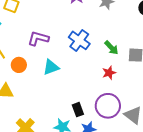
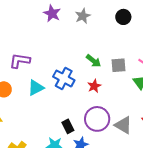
blue cross: (79, 40) -> (64, 78), moved

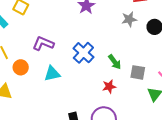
gray star: (83, 16) -> (129, 19), moved
blue cross: (64, 78) -> (83, 53), moved

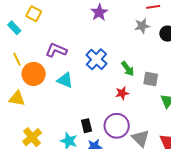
orange circle: (21, 67) -> (34, 74), size x1.5
cyan triangle: (52, 74) -> (65, 80), turned 36

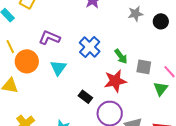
cyan triangle: (65, 80) -> (58, 68), turned 42
red star: (122, 93) -> (115, 81), size x1.6
black rectangle: (87, 126) -> (85, 97), moved, turned -40

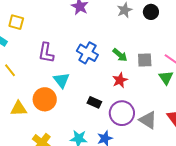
purple L-shape: (49, 38) -> (46, 53), turned -90
orange circle: (27, 61) -> (45, 99), moved
red star: (115, 81) -> (120, 80), size x0.7

